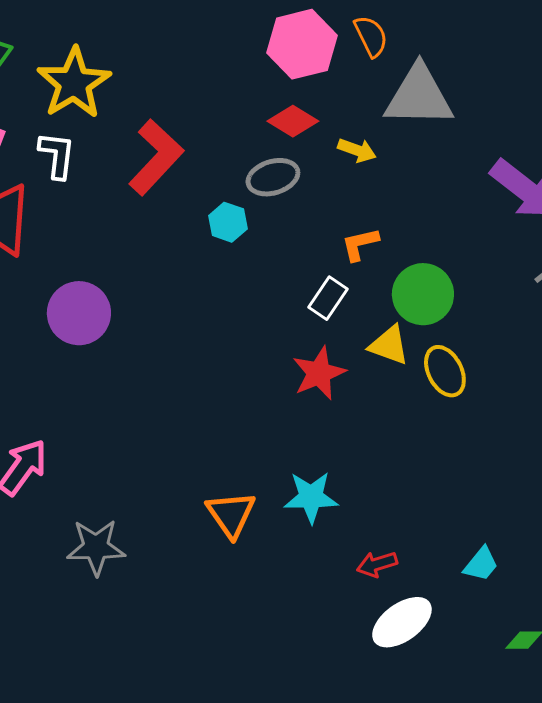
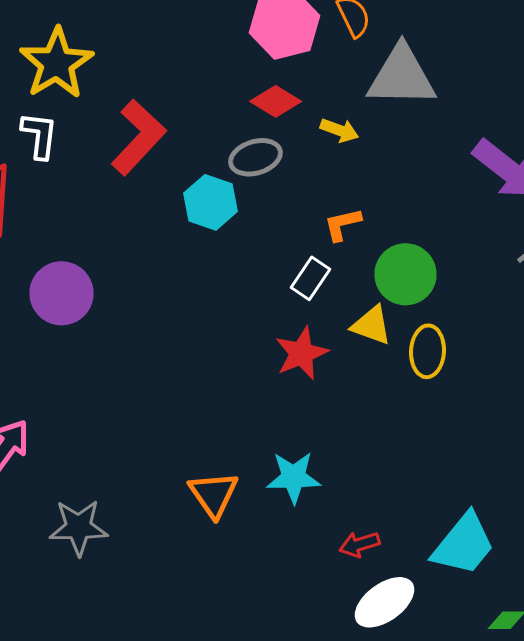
cyan hexagon: (228, 222) -> (210, 202), size x1.4
yellow ellipse: (445, 371) -> (428, 351), turned 30
cyan trapezoid: (481, 564) -> (464, 544), size x1.8

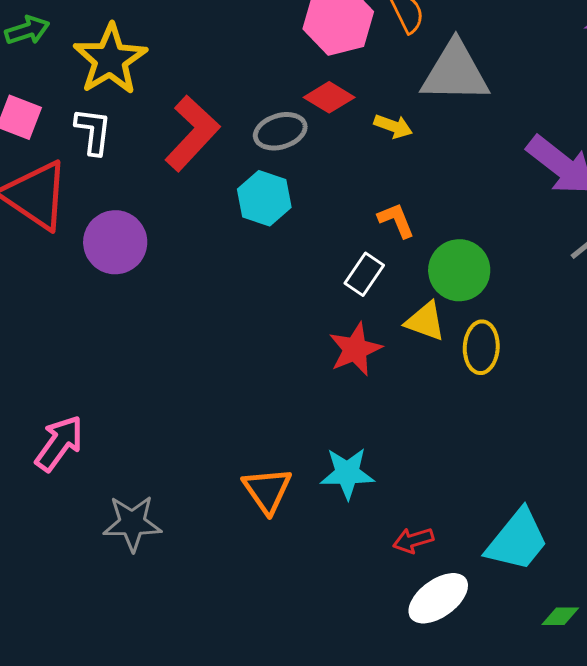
gray ellipse: (256, 157) -> (280, 131), moved
orange L-shape: (342, 224) -> (396, 220), turned 81
purple circle: (62, 293) -> (115, 242), moved

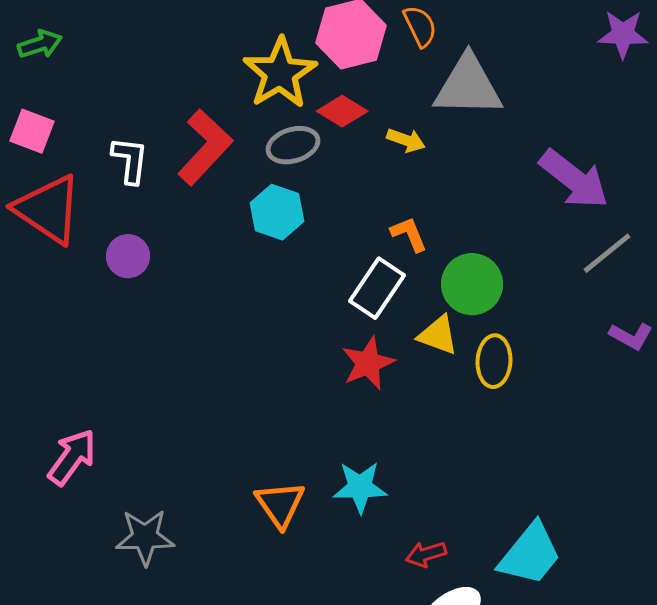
yellow star: (110, 59) -> (280, 73), moved
white L-shape: (93, 131) -> (130, 160), moved
purple circle: (115, 242) -> (128, 256), size x0.7
white rectangle: (364, 274) -> (377, 288), size x1.4

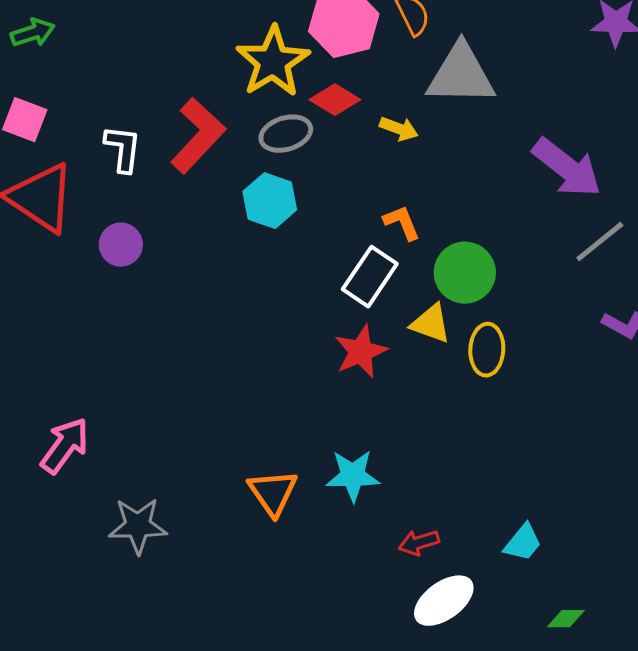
cyan trapezoid: (530, 554) -> (523, 543), size x0.6

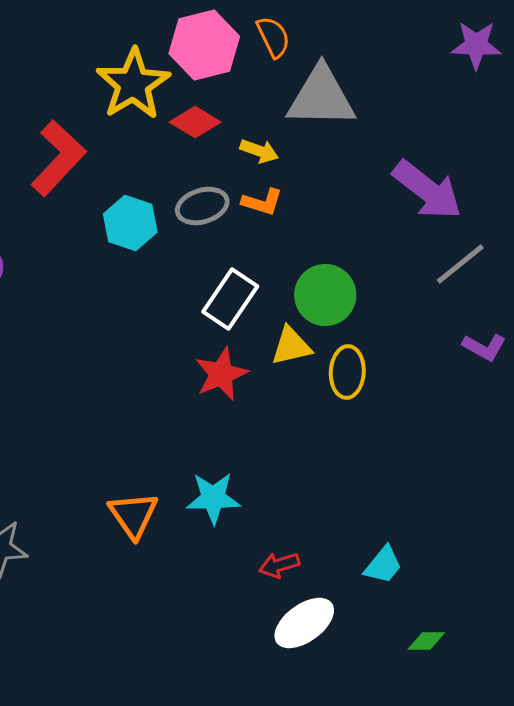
gray ellipse: (286, 134) -> (202, 206), moved
orange L-shape: (402, 223) -> (262, 202), moved, turned 129
yellow triangle: (431, 324) -> (291, 346), turned -33

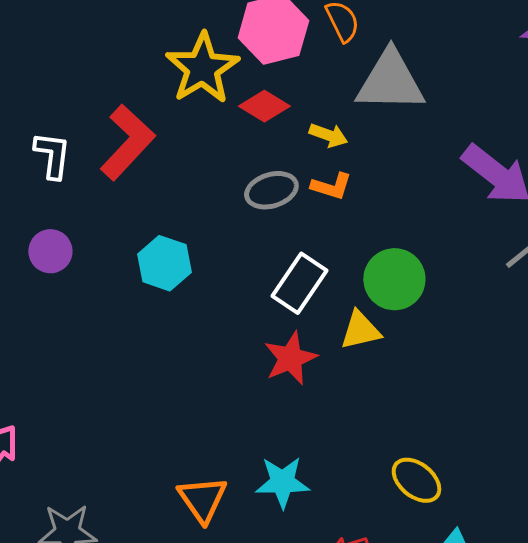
cyan hexagon: (130, 223) -> (164, 263), moved
yellow ellipse: (347, 372) -> (416, 480), moved, turned -54

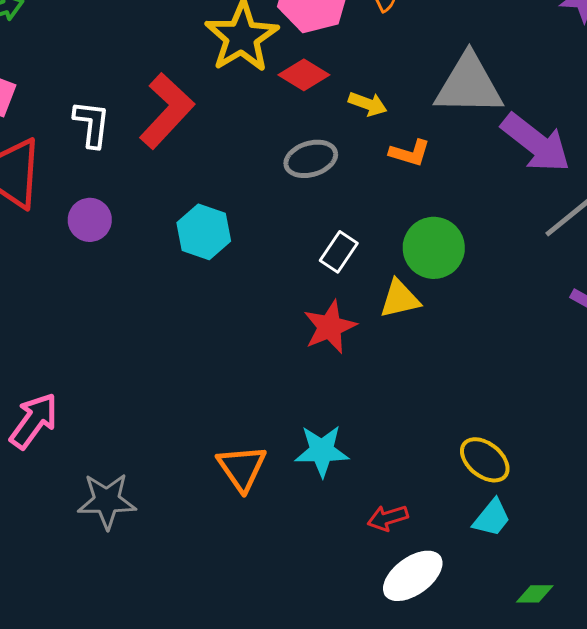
gray triangle: (390, 81) -> (469, 85), moved
orange L-shape: (331, 186) -> (410, 153), moved
white rectangle: (299, 283) -> (339, 252), size x0.7
yellow ellipse: (416, 480) -> (485, 460), moved

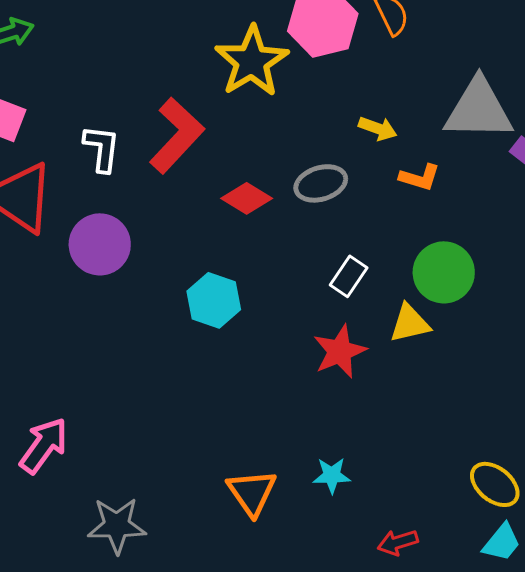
red diamond: (304, 75) -> (247, 198), moved
purple circle: (90, 220) -> (100, 244), size x1.4
cyan hexagon: (204, 232) -> (214, 300), moved
cyan star: (322, 451) -> (332, 475), size x0.7

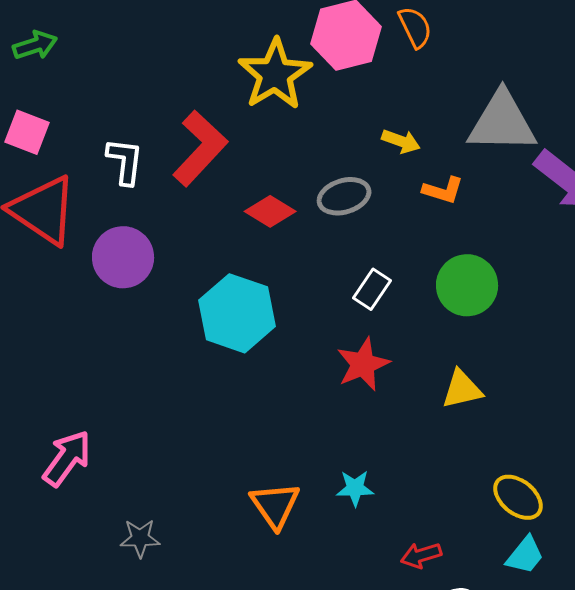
cyan hexagon: (214, 300) -> (237, 313), size x1.4
yellow triangle: (410, 323) -> (462, 389), moved
gray star: (117, 525) -> (140, 538), size x0.7

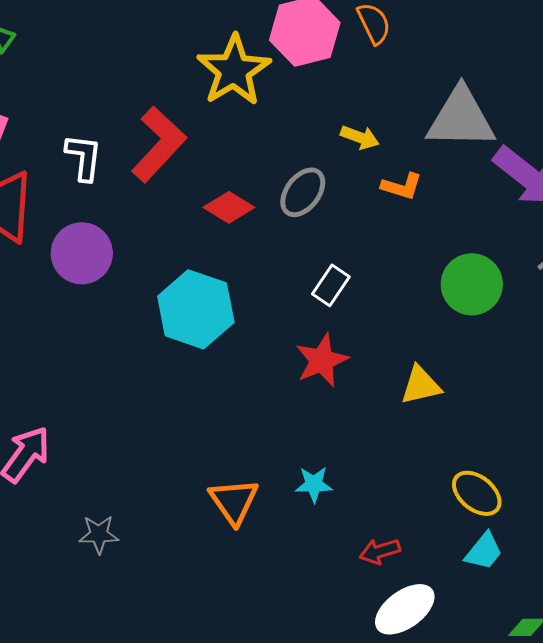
gray ellipse: (344, 196) -> (303, 192), turned -36
green circle: (467, 285) -> (472, 284), moved

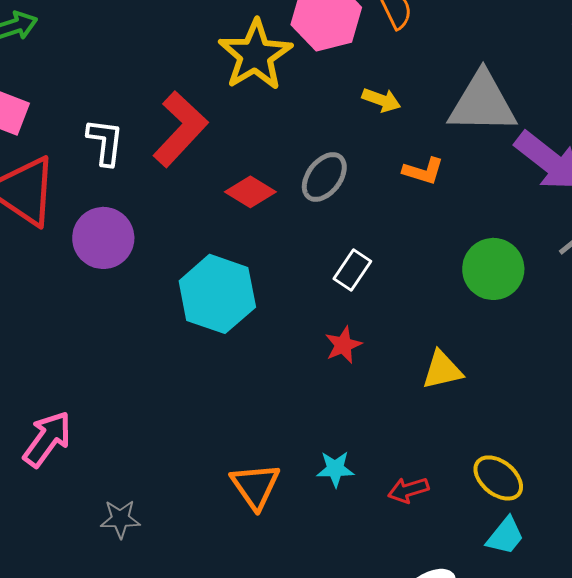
yellow arrow: (360, 137) -> (381, 100), moved
red star: (322, 360) -> (343, 345), size x0.7
red arrow: (380, 551) -> (408, 490), moved

